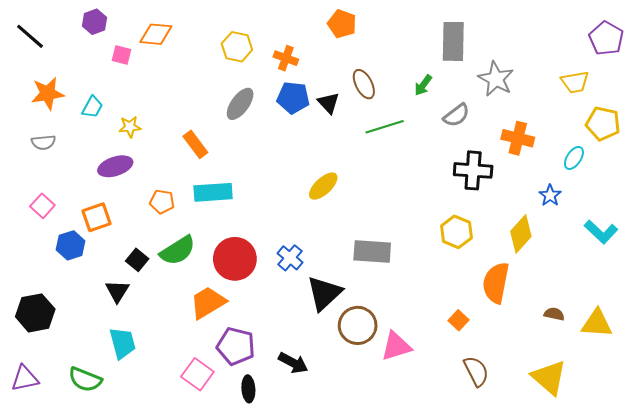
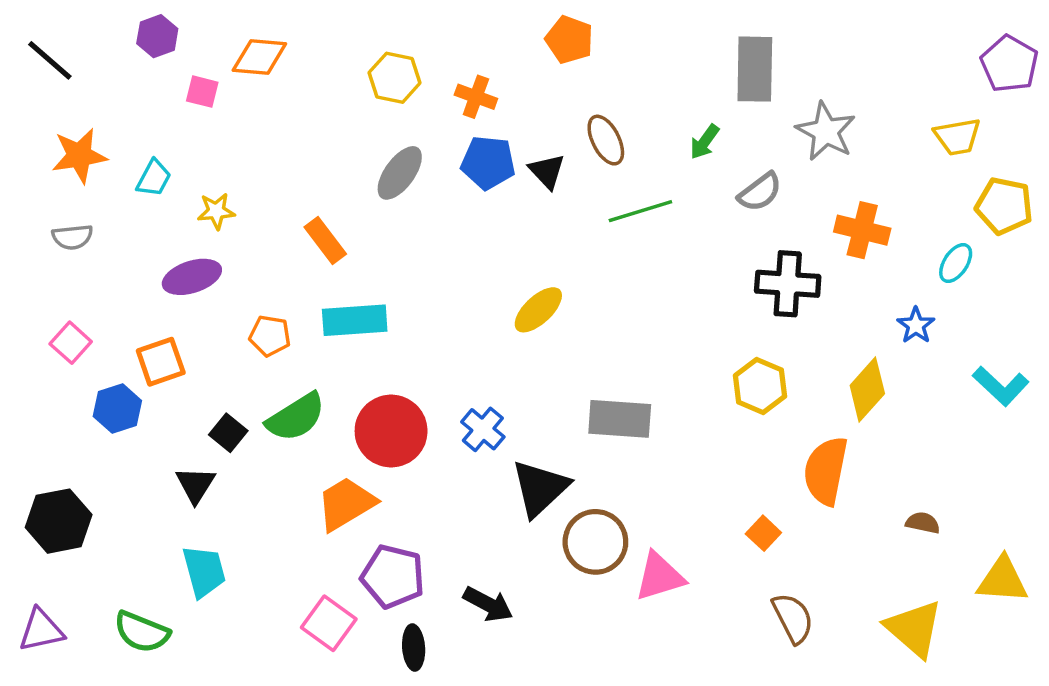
yellow triangle: (597, 323) -> (1002, 580), moved

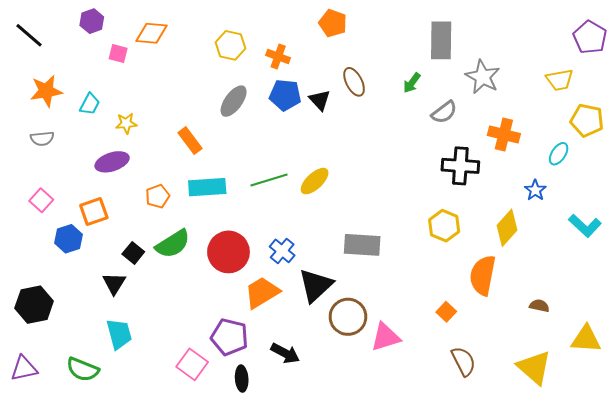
green line: (640, 211) -> (269, 180), moved
orange pentagon: (270, 336) -> (158, 196), turned -30
orange trapezoid: (346, 504) -> (262, 292), moved

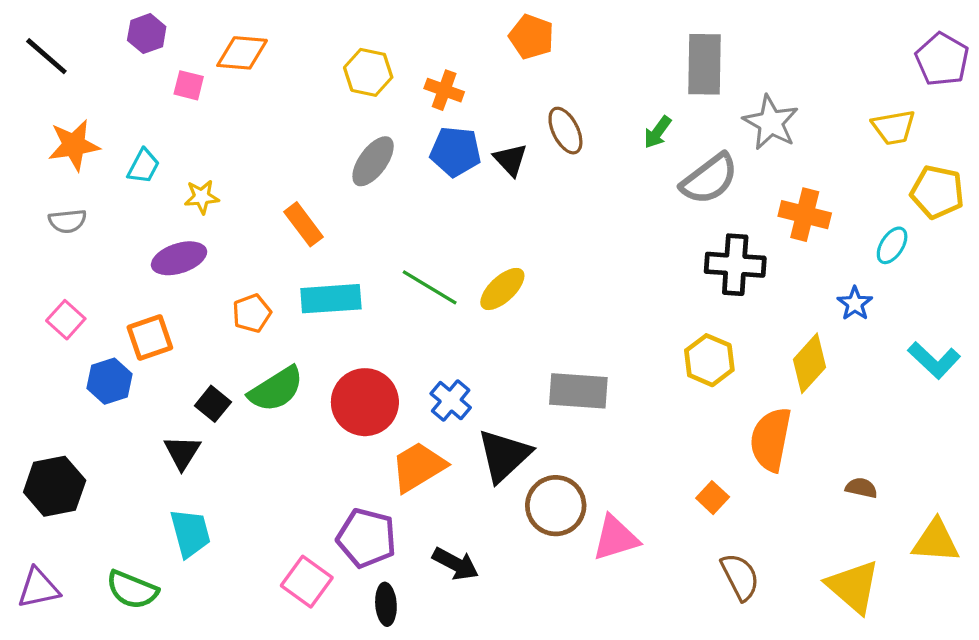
gray semicircle: (444, 112) -> (709, 179), size x1.4
green line: (269, 180) -> (430, 287), turned 48

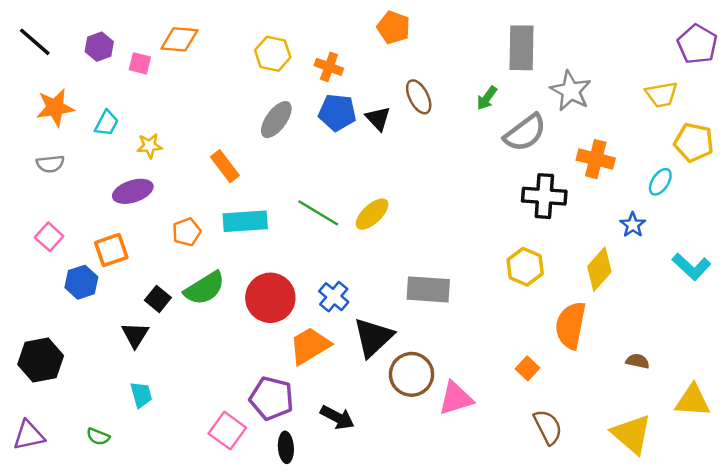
purple hexagon: (147, 34) -> (99, 47), moved
cyan trapezoid: (190, 533) -> (141, 395), size x0.7
green semicircle: (132, 590) -> (98, 437), size x0.6

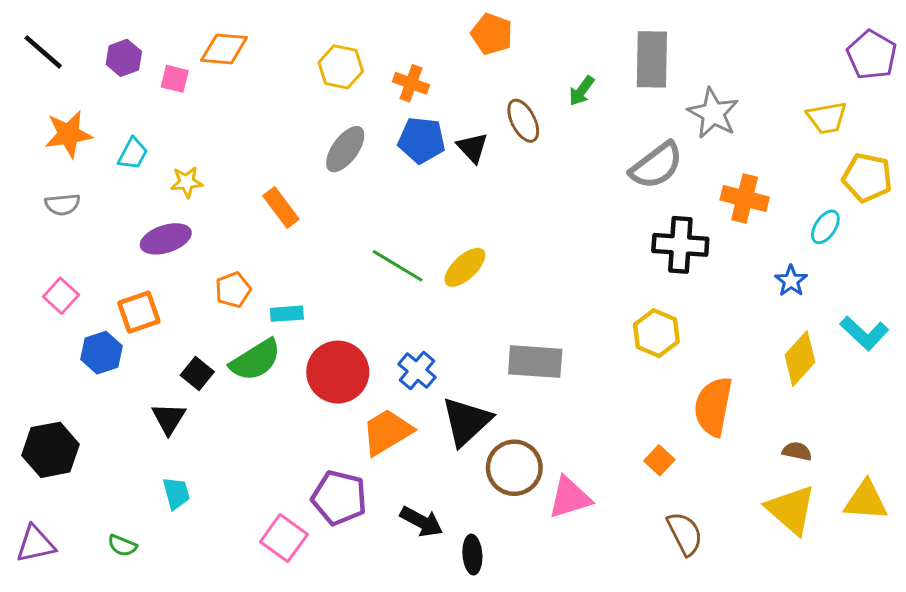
green arrow: (487, 98) -> (582, 91), moved
cyan rectangle: (245, 221) -> (287, 314), moved, size x0.6
yellow diamond: (599, 269) -> (800, 359), moved
yellow triangle: (632, 434) -> (791, 510), moved
black ellipse: (286, 447) -> (472, 555), moved

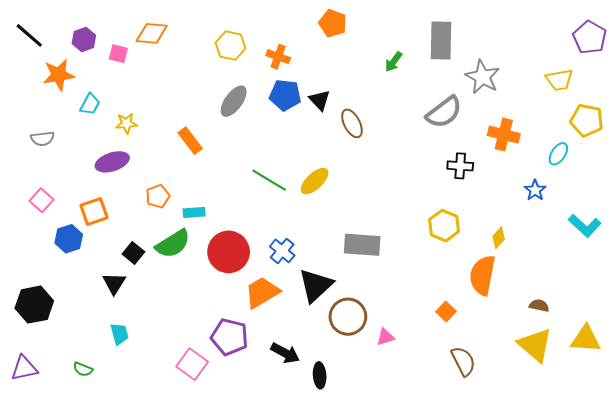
brown ellipse: (523, 121) -> (352, 123), moved
orange star: (69, 134) -> (59, 75), moved
black cross: (680, 245) -> (460, 166), size x0.7
yellow diamond: (800, 359) -> (499, 238), moved, size x0.6
pink triangle: (570, 498) -> (385, 337), size x0.6

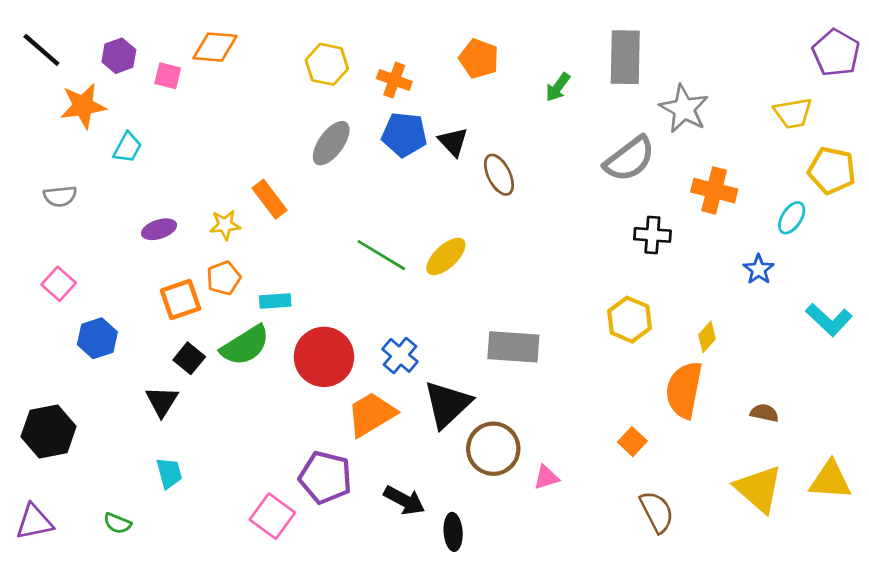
orange pentagon: (333, 23) -> (479, 59), moved
yellow star: (126, 123) -> (225, 225), moved
purple ellipse: (112, 162) -> (159, 229), size x0.7
orange square: (94, 211) -> (181, 300), moved
brown semicircle: (539, 306) -> (764, 413), moved

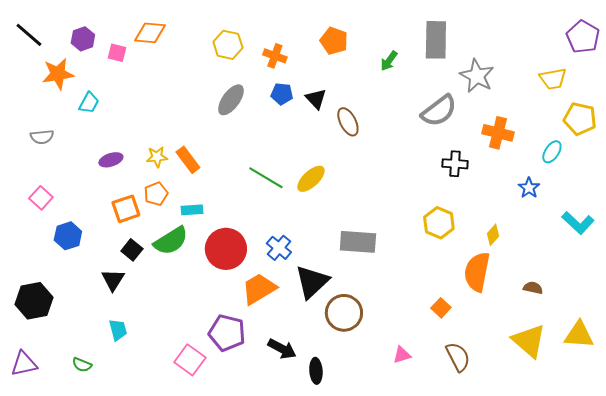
blue pentagon: (404, 135) -> (282, 94), size x0.7
orange rectangle: (269, 199) -> (188, 160), moved
pink triangle: (546, 477) -> (402, 355), moved

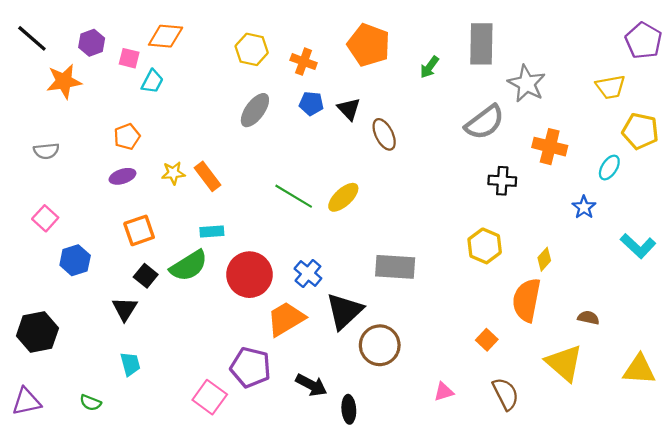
orange pentagon: (334, 41) -> (369, 45), size x1.4
cyan trapezoid: (89, 103) -> (152, 81), moved
orange pentagon: (156, 194) -> (127, 137), moved
yellow triangle: (529, 341) -> (564, 363), moved

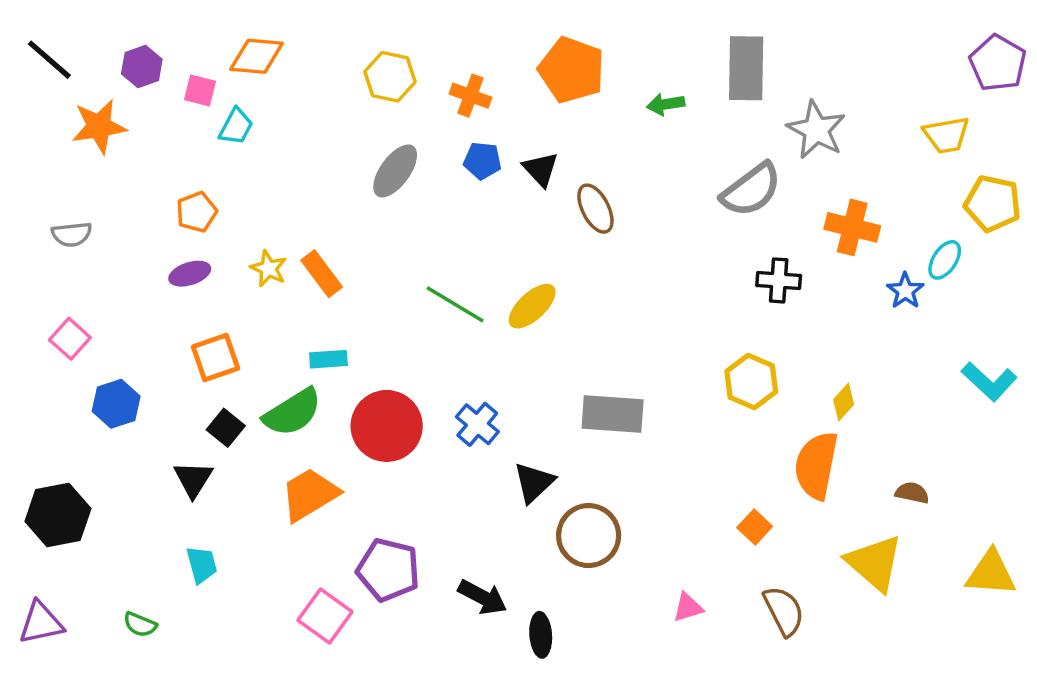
green arrow: (429, 67) -> (666, 104), turned 45
yellow star: (173, 173) -> (269, 269), turned 30
blue star: (584, 207) -> (905, 291), moved
black triangle: (344, 311) -> (534, 482), size x0.7
orange trapezoid: (286, 319) -> (310, 494), moved

